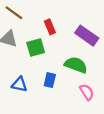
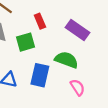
blue rectangle: (50, 80) -> (40, 75), size x1.5

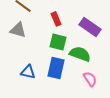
green square: (26, 42) -> (58, 42), moved, turned 30

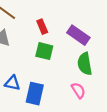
green semicircle: (80, 54) -> (85, 64), moved, turned -120
blue rectangle: (56, 68) -> (35, 94), moved

